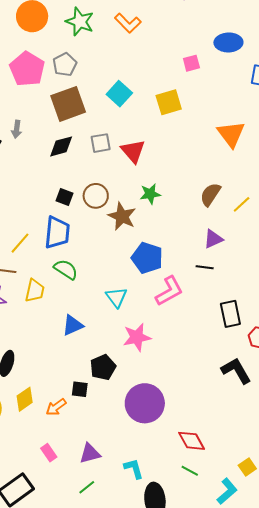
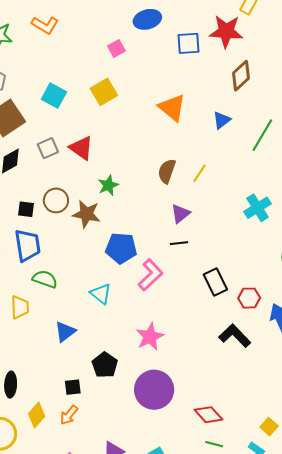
pink star: (137, 337) -> (150, 337), moved
black square: (80, 389) -> (73, 387), moved

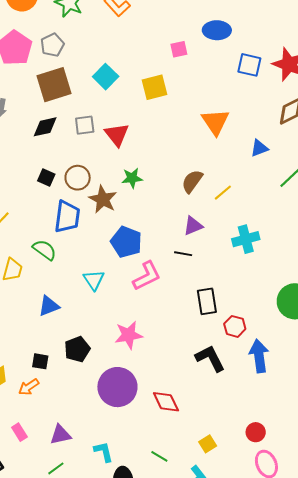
cyan cross: (257, 208) -> (246, 239), moved
blue trapezoid: (28, 245) -> (67, 217), moved
red diamond: (209, 415) -> (166, 402), moved
yellow square: (269, 427) -> (208, 444), moved

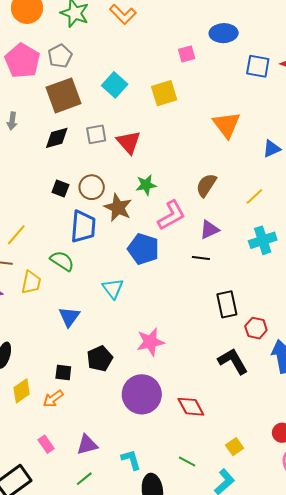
yellow line: (223, 193) -> (254, 196), moved
pink L-shape: (147, 276) -> (171, 215), moved
blue triangle: (49, 306) -> (69, 317), turned -30

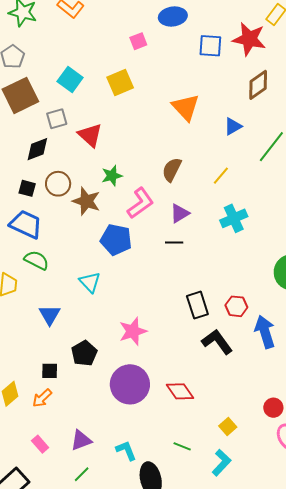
gray square: (96, 134) -> (57, 119), moved
black diamond: (57, 138) -> (37, 149), moved
blue trapezoid: (83, 227) -> (26, 224), moved, turned -64
black rectangle: (227, 304) -> (197, 305), moved

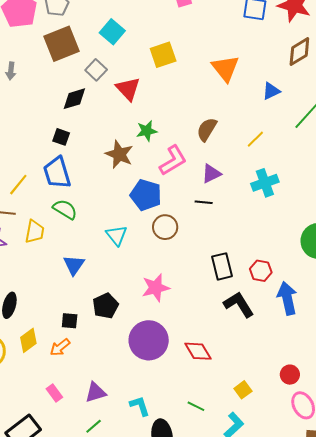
yellow square: (120, 83) -> (163, 55), moved
gray square: (57, 119) -> (96, 70), turned -35
brown circle: (58, 184) -> (165, 227), moved
blue trapezoid: (26, 224) -> (57, 173), turned -136

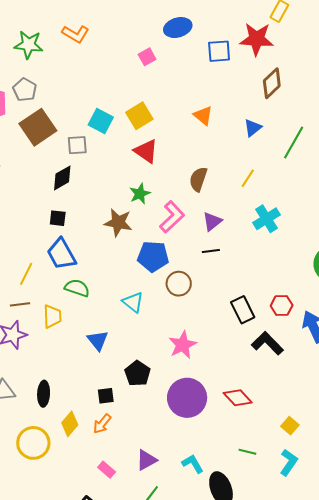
cyan square: (112, 32) -> (101, 121), moved
orange triangle: (225, 68) -> (203, 116), size x0.7
gray square: (96, 70) -> (77, 145), turned -35
red triangle: (128, 89) -> (146, 151), moved

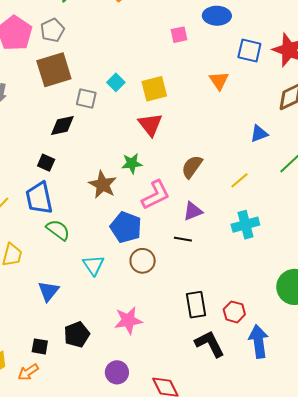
orange triangle: (203, 116) -> (219, 81), moved
cyan square: (101, 121) -> (116, 82), size x0.7
green semicircle: (77, 288) -> (58, 230), moved
purple circle: (187, 398) -> (117, 372), size x0.6

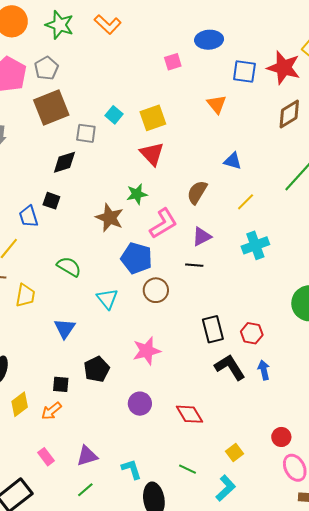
blue triangle: (259, 134) -> (233, 161), moved, turned 42
blue trapezoid: (39, 198) -> (29, 216), moved, size x0.7
blue arrow: (259, 342) -> (264, 370), moved, size x0.6

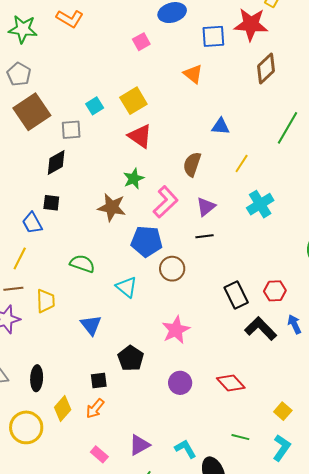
cyan square: (114, 115) -> (95, 106), turned 30

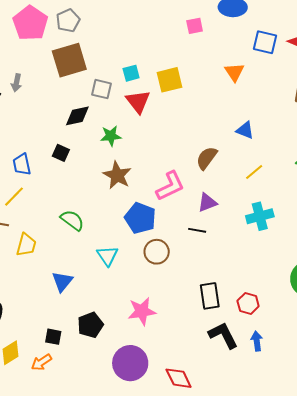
red triangle: (140, 136) -> (138, 101), moved
green star: (134, 179) -> (111, 136), moved
blue trapezoid: (32, 223) -> (22, 164), moved
purple circle: (180, 383) -> (130, 363), size x1.5

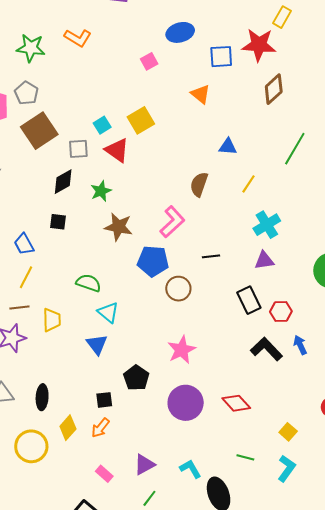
purple triangle: (207, 203) -> (264, 260), moved, turned 30
cyan triangle: (108, 256) -> (108, 312), moved
black rectangle: (210, 296) -> (249, 300), moved

